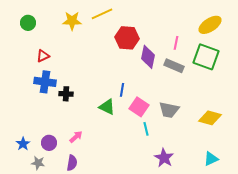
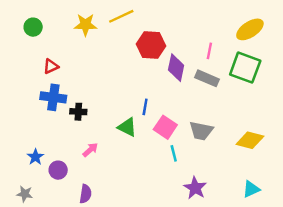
pink arrow: (76, 137) -> (90, 150), moved
blue star: (23, 144) -> (35, 157), moved
gray star: (38, 163) -> (25, 194), moved

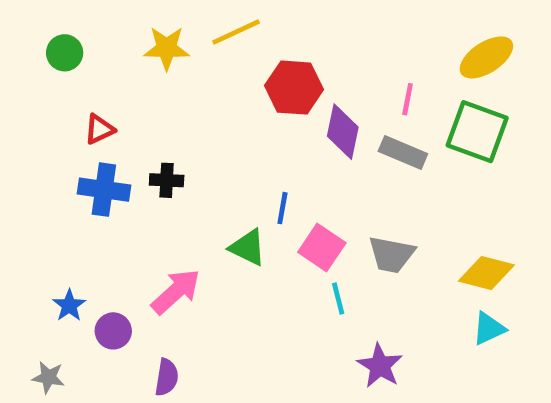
black cross: (78, 112) -> (167, 180), moved
pink arrow: (90, 150) -> (176, 292), size x1.6
cyan triangle: (251, 189) -> (489, 329), moved

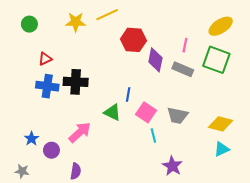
black cross: (167, 180) -> (76, 82), size x1.6

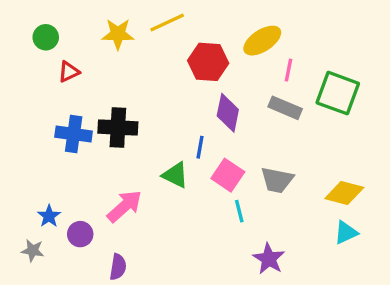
yellow ellipse: (221, 26) -> (262, 41), moved
red triangle: (45, 59) -> (69, 72), moved
purple diamond: (155, 60) -> (228, 113), moved
gray star: (22, 171) -> (33, 251), moved

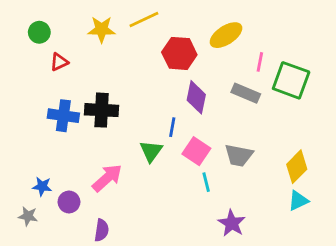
pink line: (288, 70) -> (260, 62), moved
green triangle: (175, 175) -> (151, 151), turned 40
yellow diamond: (344, 193) -> (297, 167), turned -60
blue star: (49, 216) -> (42, 186), turned -30

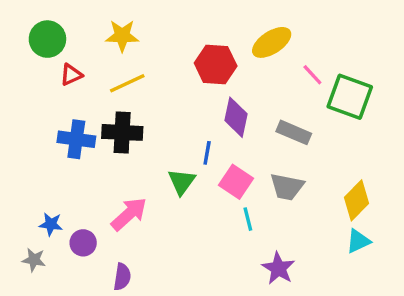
yellow line: (144, 20) -> (127, 83), moved
green circle: (39, 32) -> (47, 39), size x1.4
pink line: (260, 62) -> (312, 75), turned -54
gray rectangle: (246, 93) -> (294, 132), moved

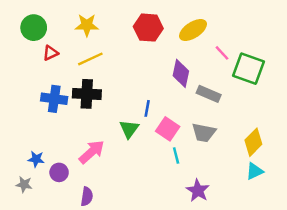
red hexagon: (216, 65) -> (148, 28), moved
purple diamond: (236, 117) -> (181, 73), moved

